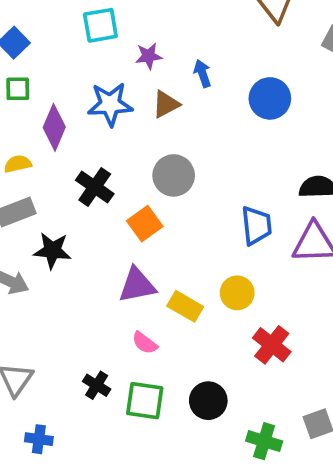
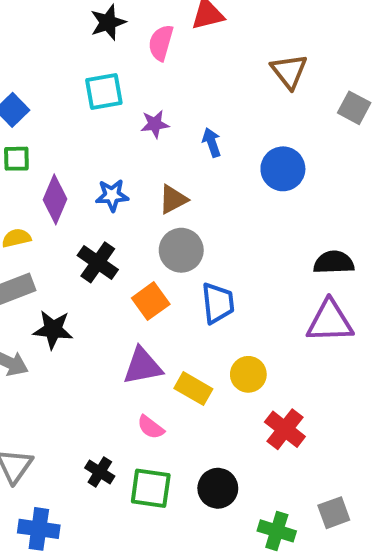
blue star: (110, 104) -> (112, 195), moved, size x0.7
brown triangle: (166, 104) -> (173, 199), moved
blue trapezoid: (256, 225) -> (218, 303), moved
blue cross: (39, 439) -> (39, 529), size x1.4

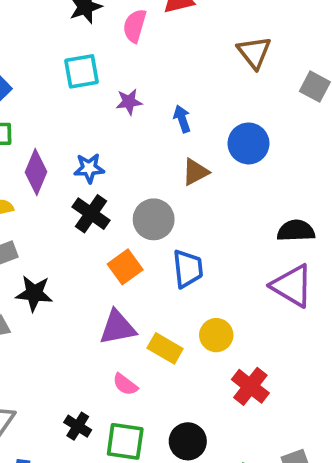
brown triangle: (173, 199) -> (195, 172), moved
black cross: (98, 262) -> (91, 214), moved
purple triangle: (330, 321) -> (292, 286), turned 33

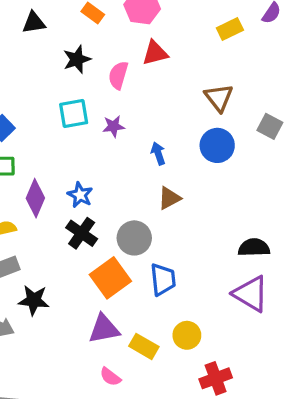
purple star: (129, 102) -> (114, 126), moved
blue circle: (248, 143) -> (217, 145), moved
blue star: (89, 168) -> (80, 195), turned 30
orange square: (125, 267) -> (110, 278), size x1.4
red cross: (250, 386) -> (216, 378), turned 32

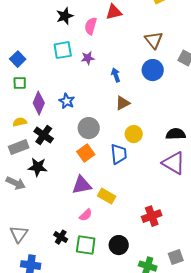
black cross: (82, 233) -> (44, 135), moved
gray circle: (134, 238) -> (89, 128), moved
orange square: (110, 278) -> (86, 153), size x0.7
yellow circle: (187, 335) -> (134, 134), moved
pink semicircle: (110, 377) -> (86, 215), turned -80

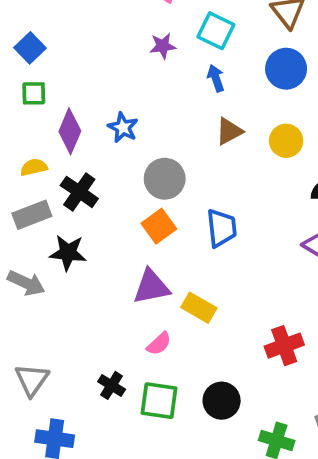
cyan square: (63, 50) -> (216, 31), moved, turned 36
yellow circle: (134, 134) -> (286, 141), moved

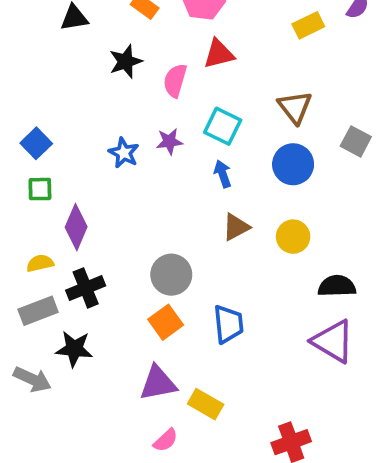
blue star: (123, 127) -> (124, 153), moved
black cross: (79, 192) -> (86, 288), turned 33

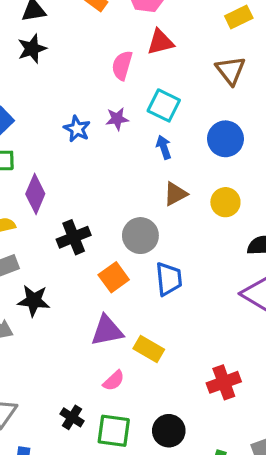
black star: (126, 62) -> (32, 49), moved
brown triangle: (295, 107) -> (230, 70), moved
gray circle: (171, 275) -> (140, 236), moved
black cross: (86, 288) -> (74, 237), moved

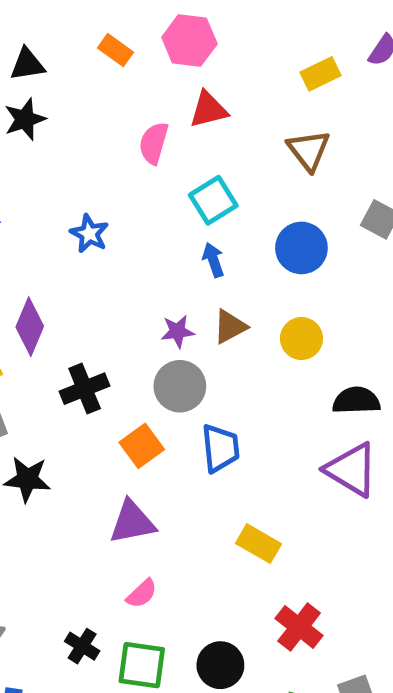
cyan square: (164, 105) -> (213, 200), turned 32
purple star: (117, 119) -> (177, 331), moved
yellow rectangle: (149, 349) -> (259, 544), moved
red cross: (224, 382) -> (299, 627), moved, turned -32

